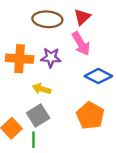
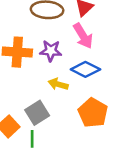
blue diamond: (98, 76) -> (85, 69), moved
yellow arrow: (42, 89) -> (58, 84), moved

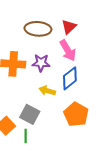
blue diamond: (85, 69) -> (70, 78), turned -65
gray square: (37, 113) -> (30, 114), turned -30

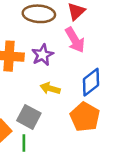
purple star: (41, 63) -> (43, 55), turned -30
blue diamond: (70, 78) -> (91, 82), moved

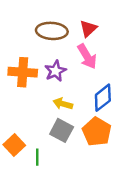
gray square: (29, 117) -> (62, 130), moved

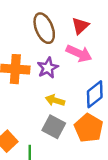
brown ellipse: (52, 31) -> (44, 28), turned 64
pink arrow: (87, 56) -> (79, 53), turned -35

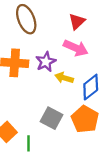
brown ellipse: (44, 28) -> (26, 19), moved
yellow arrow: (55, 100) -> (64, 78), moved

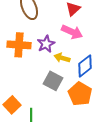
gray square: (52, 118) -> (53, 81), moved

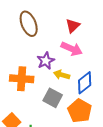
orange cross: (19, 45) -> (22, 79), moved

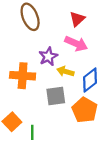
gray square: (53, 98) -> (56, 96), turned -36

